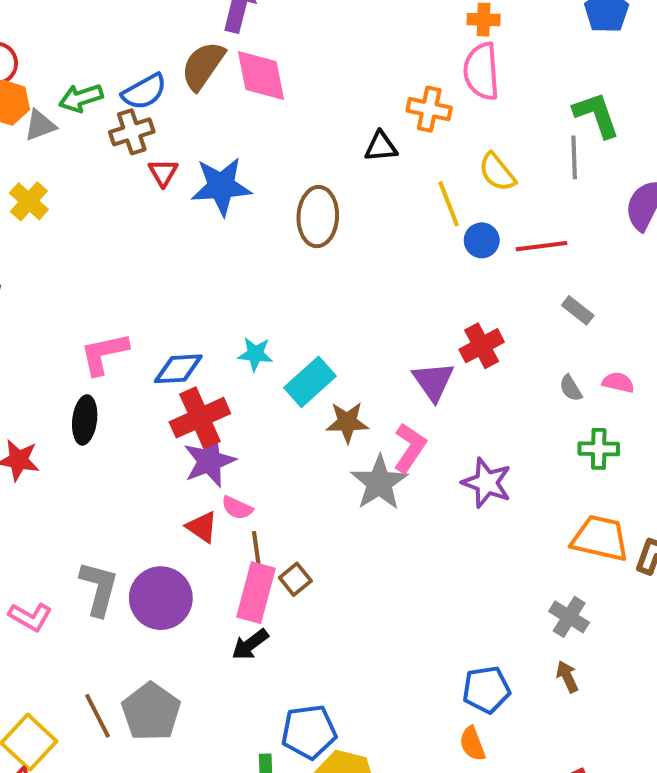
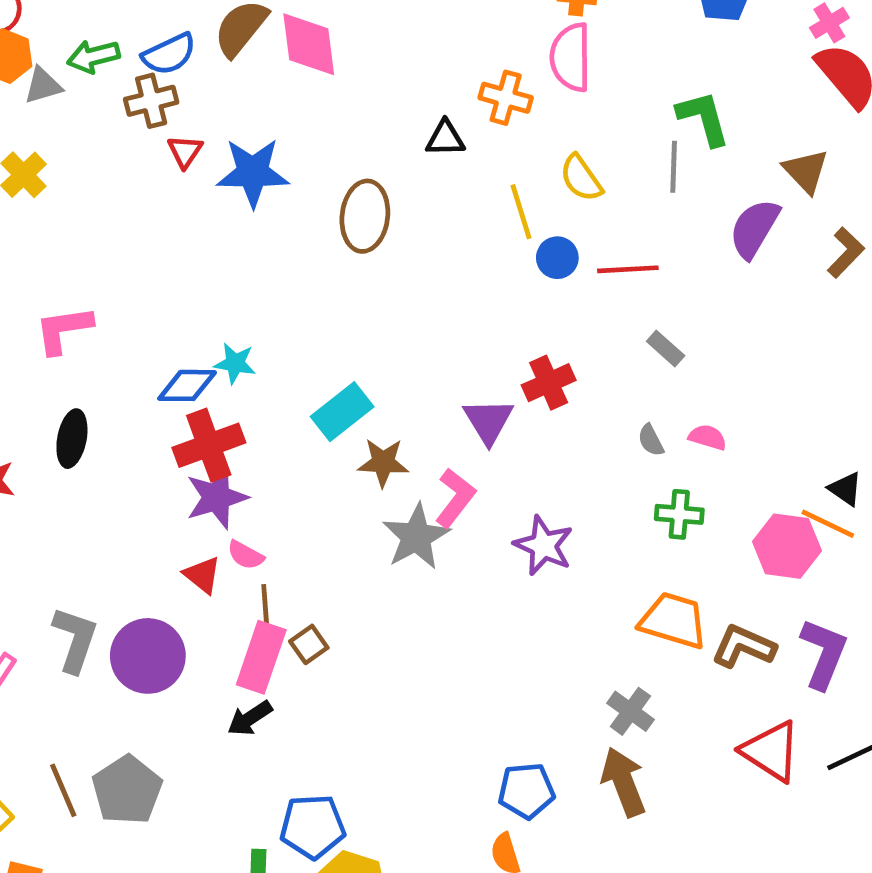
pink L-shape: (104, 354) -> (64, 330), moved
cyan star: (255, 354) -> (235, 363), moved
brown arrow: (567, 677) -> (624, 782), size x1.8

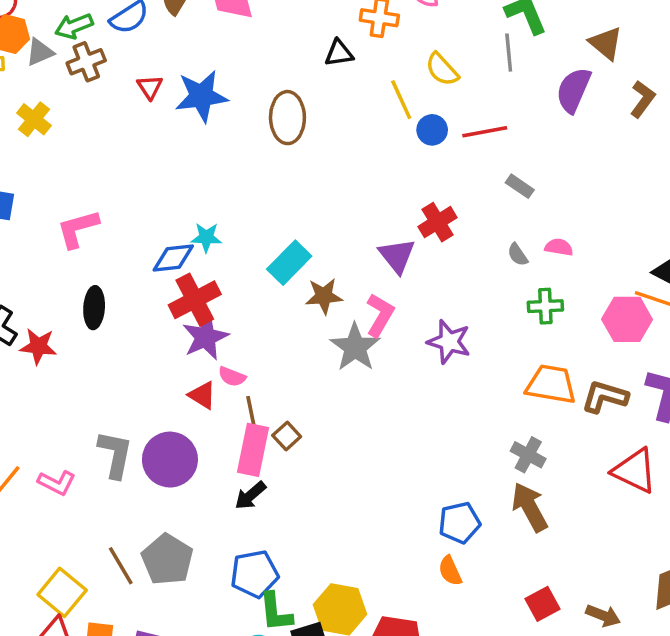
brown cross: (151, 101) -> (86, 62), moved
blue pentagon: (313, 827) -> (254, 574), moved

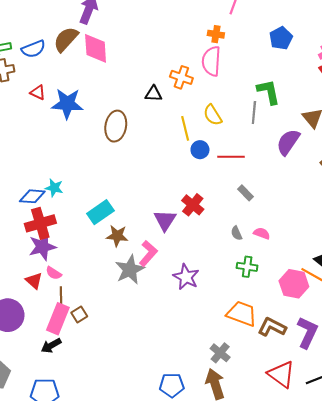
red triangle: (150, 87) -> (38, 92), turned -42
red cross: (438, 222) -> (193, 205), turned -30

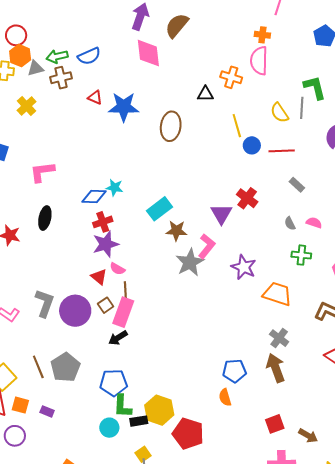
brown semicircle: (66, 39) -> (177, 25), moved
yellow semicircle: (213, 115) -> (279, 113), moved
red cross: (40, 223) -> (103, 222), size x0.7
brown square: (79, 314) -> (106, 305), moved
orange trapezoid: (242, 314) -> (277, 294), moved

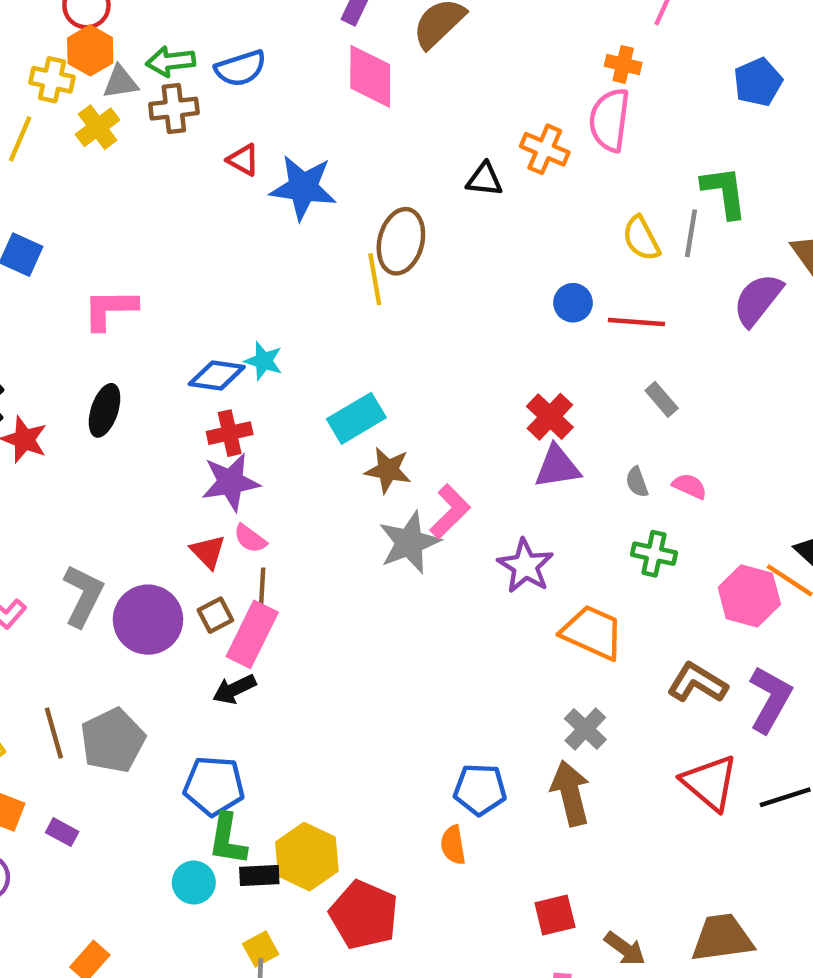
yellow cross: (27, 106) -> (98, 127), moved
yellow line: (237, 126) -> (375, 279), moved
purple triangle: (221, 214) -> (557, 467), moved, turned 45

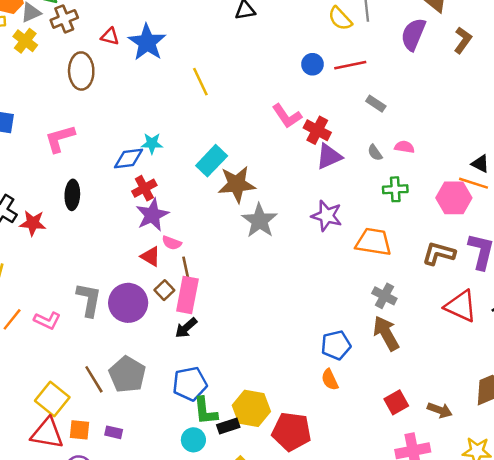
blue star: (303, 187) -> (147, 42), turned -30
brown ellipse: (401, 241) -> (81, 71), moved
brown star: (388, 470) -> (237, 184), size x1.4
pink L-shape: (450, 511) -> (287, 116), moved, turned 116

